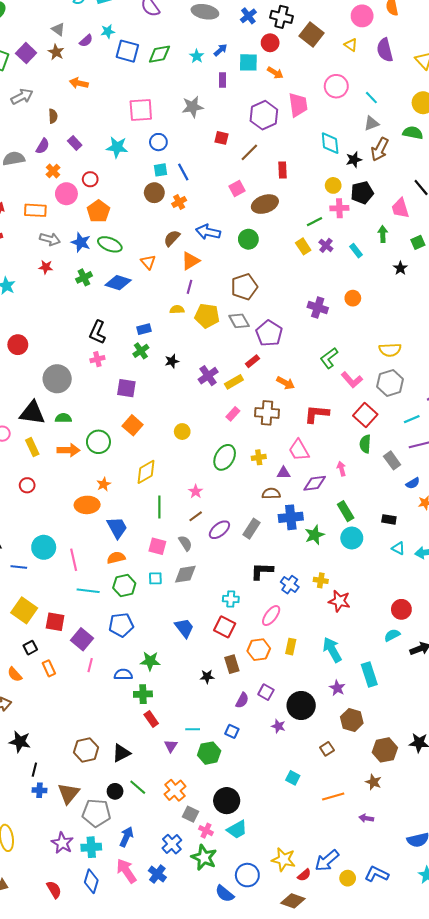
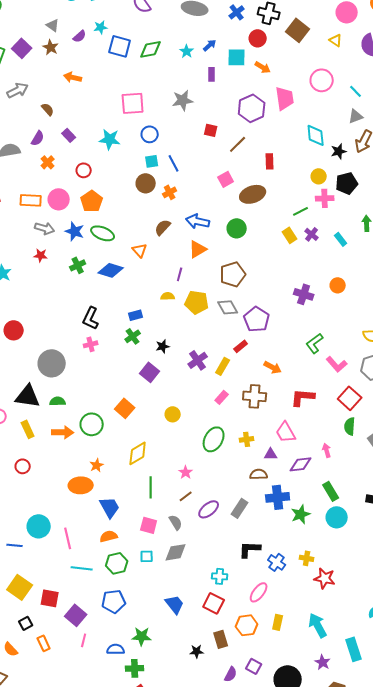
brown semicircle: (53, 116) -> (48, 109), turned -40
pink circle: (66, 194) -> (59, 199), moved
orange triangle: (190, 261) -> (198, 249), moved
yellow rectangle: (234, 382) -> (223, 366), turned -30
purple square: (126, 388) -> (150, 372), moved, turned 30

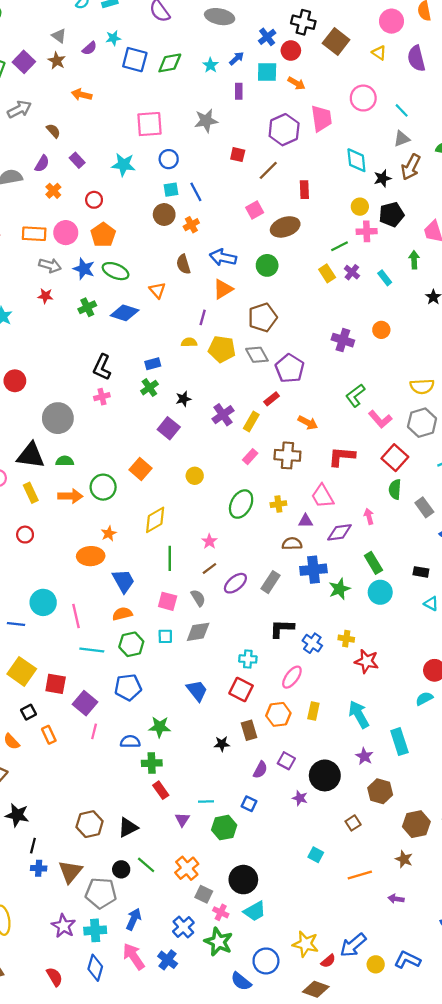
blue cross: (237, 12) -> (267, 37), moved
brown semicircle: (163, 227) -> (183, 264), turned -60

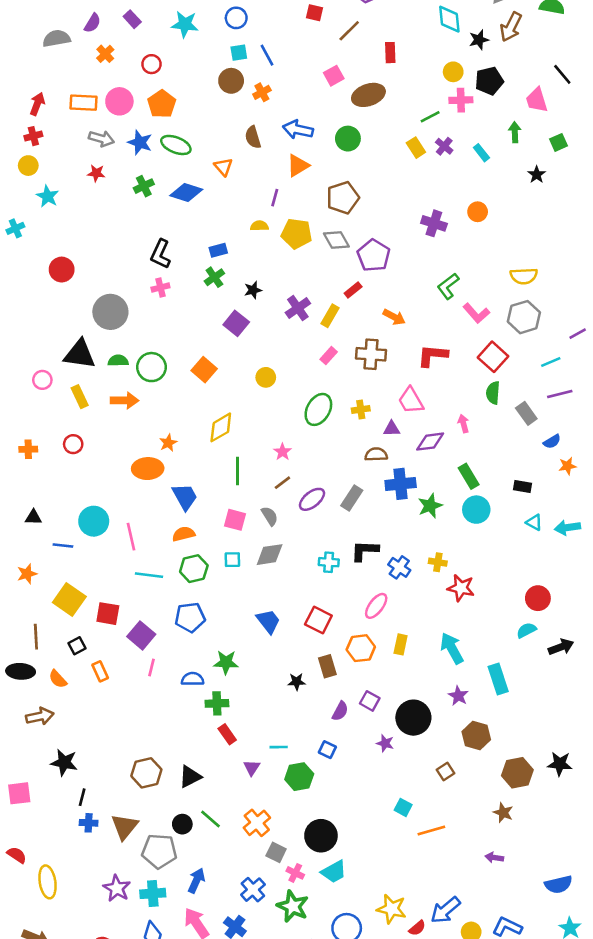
green circle: (103, 487) -> (151, 367), moved
cyan cross: (248, 659) -> (329, 562), moved
orange line: (360, 875) -> (431, 831), moved

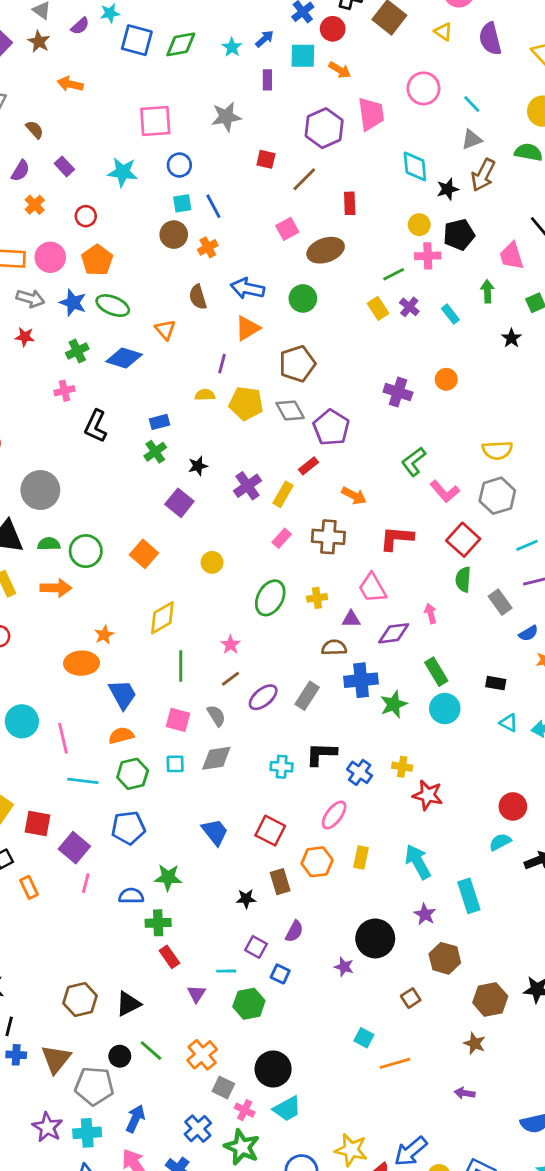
pink cross: (160, 287) -> (64, 391), moved
purple square: (370, 701) -> (256, 947), moved

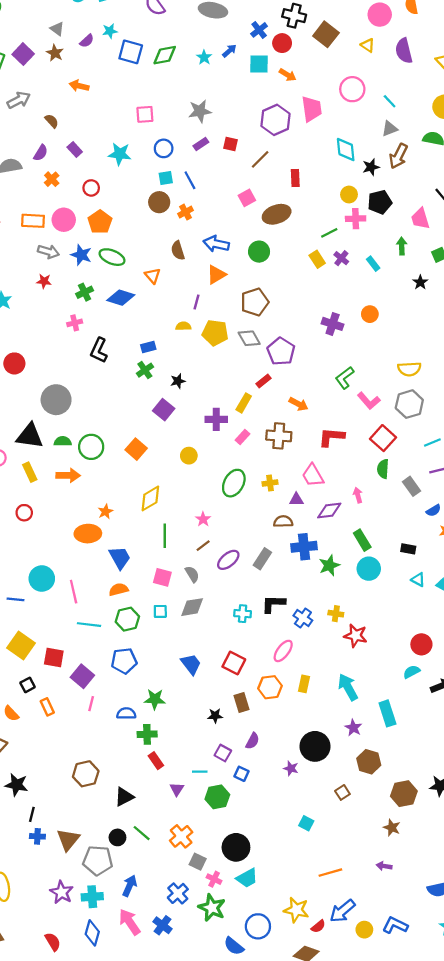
purple rectangle: (267, 80) -> (201, 144), moved, turned 56
pink square: (155, 121) -> (145, 114), size x0.7
purple cross: (248, 486) -> (216, 419), moved, turned 35
brown hexagon: (80, 999) -> (86, 774), moved
orange line: (395, 1063) -> (330, 873), moved

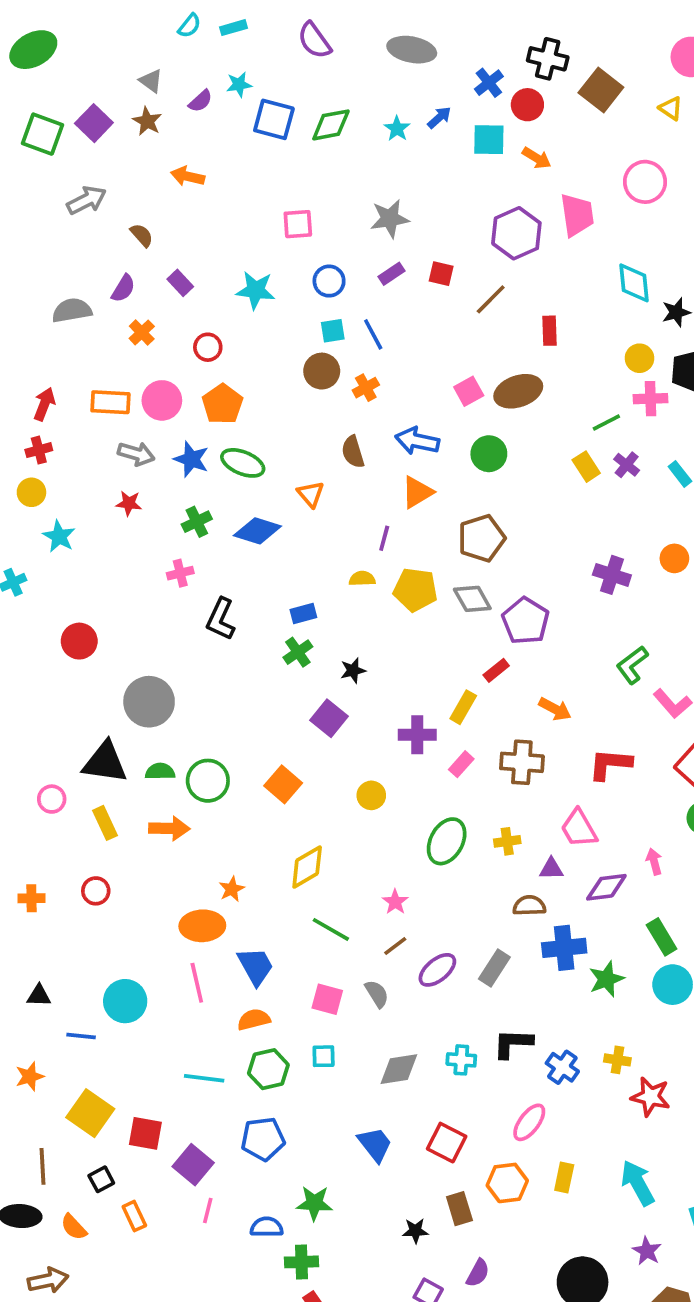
pink square: (247, 198) -> (469, 391), moved
green line: (165, 536) -> (331, 929), turned -60
pink line: (74, 592) -> (197, 983), moved
gray diamond: (192, 607) -> (399, 1069), moved

